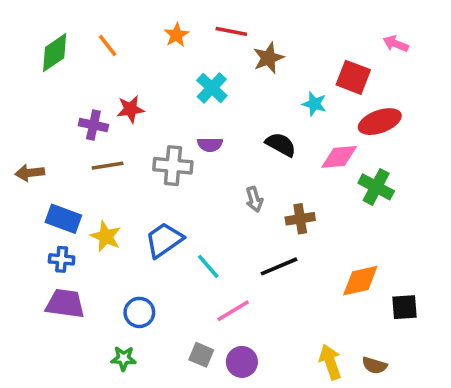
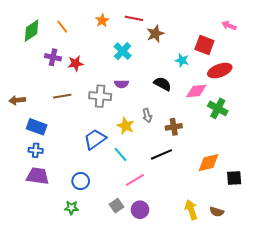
purple cross: (93, 125) -> (53, 57), moved
yellow star: (106, 236) -> (126, 126), moved
gray square: (201, 355) -> (116, 206), turned 32

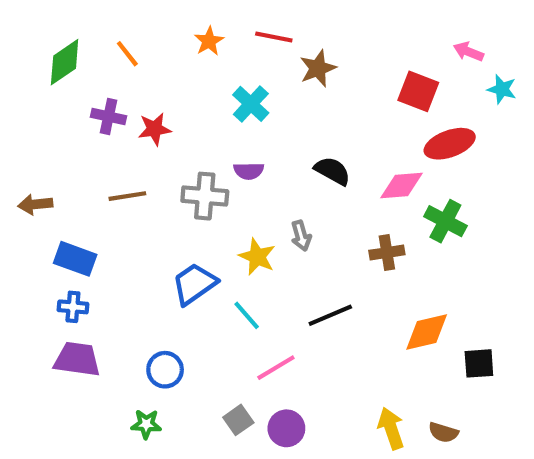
cyan star: (182, 60) -> (502, 89), moved
brown cross: (174, 127) -> (387, 253), moved

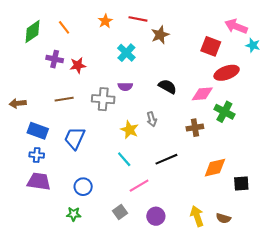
pink arrow: (468, 52) -> (236, 26), size x1.5
blue trapezoid: (194, 284) -> (75, 138), moved, turned -30
purple circle: (286, 428) -> (156, 216), moved

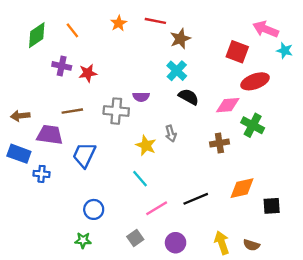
cyan cross: (126, 53) -> (177, 71), moved
blue rectangle: (38, 131) -> (19, 154), moved
black line: (166, 159) -> (196, 199), moved
purple trapezoid: (39, 181) -> (50, 135), moved

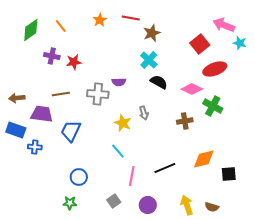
red square: (237, 52) -> (200, 44), turned 30
pink diamond: (228, 105) -> (192, 89), turned 30
pink line: (157, 208) -> (132, 176), turned -48

